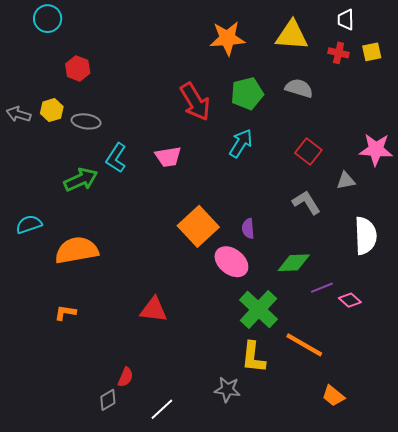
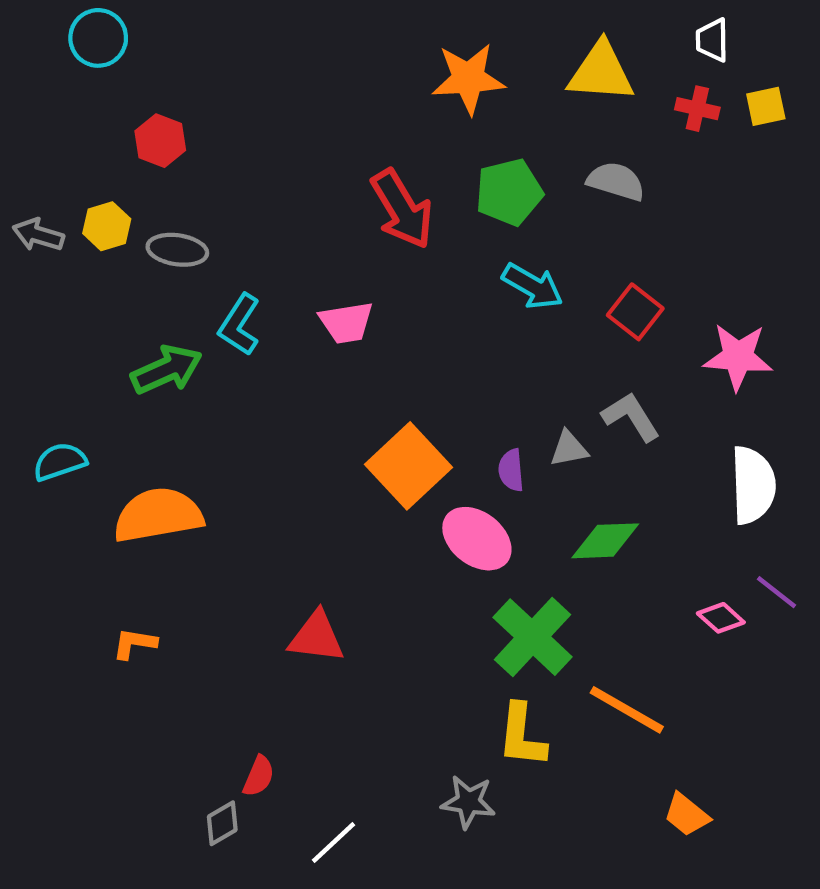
cyan arrow: (241, 143) -> (533, 286), moved, turned 88
pink star: (376, 150) -> (738, 357), moved
gray triangle: (346, 181) -> (569, 449), moved
purple line: (322, 288) -> (776, 592), moved, turned 60

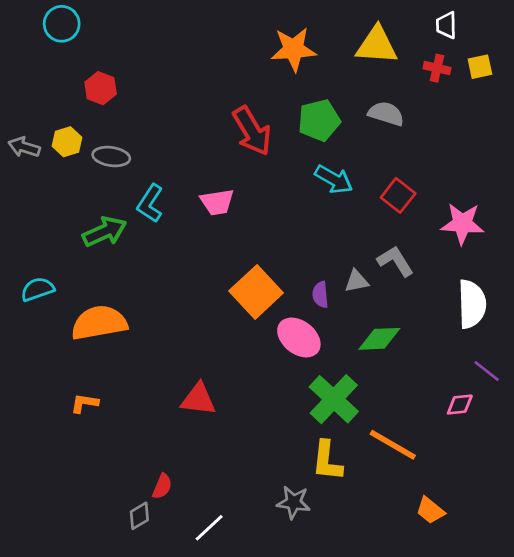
pink diamond: (721, 618) -> (460, 405), moved, turned -48

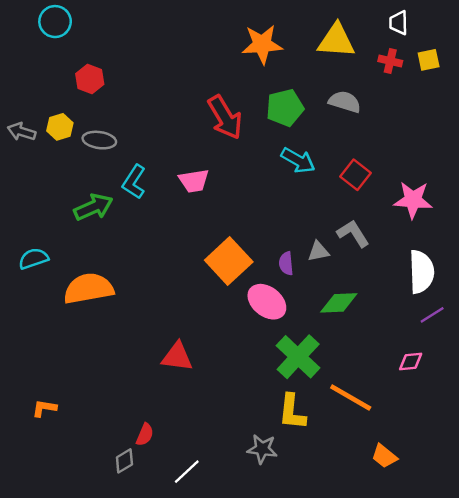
purple line: (487, 371) -> (432, 315), moved, turned -70
orange L-shape: (84, 403) -> (44, 408), moved

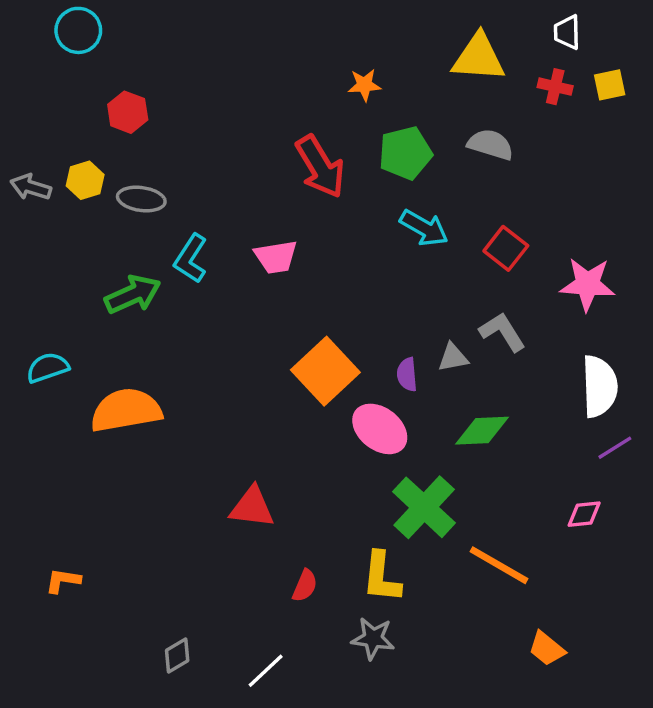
orange star: (262, 44) -> (364, 85), moved, size x0.6
yellow L-shape: (292, 412) -> (381, 577), moved
red semicircle: (145, 435) -> (305, 586), moved

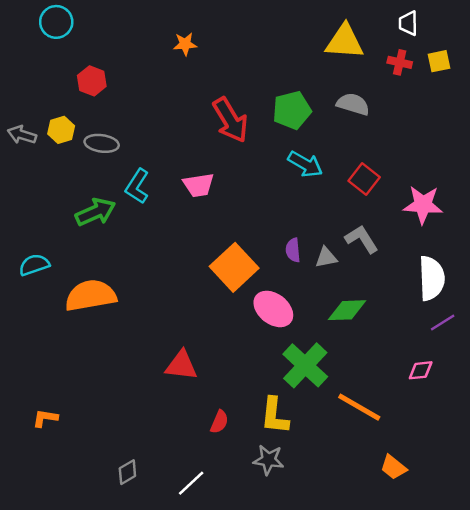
orange star: (364, 85) -> (185, 44), moved
purple semicircle: (407, 374) -> (293, 250), moved

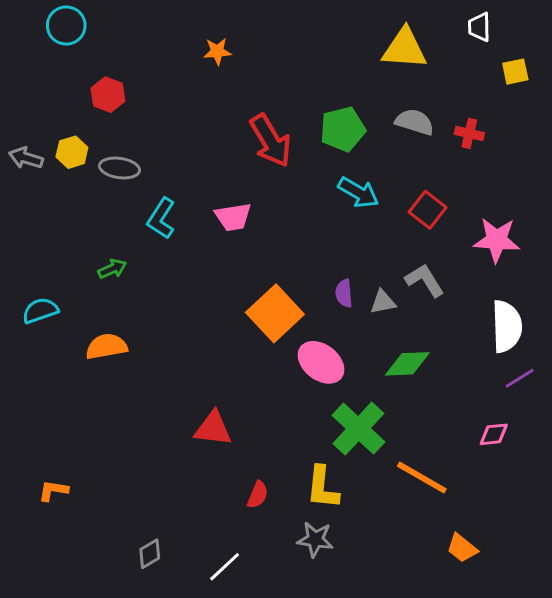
red cross: (400, 62) -> (469, 133), moved
green arrow: (95, 212) -> (112, 269), moved, size x0.6
orange semicircle: (91, 295) -> (107, 347), size x0.7

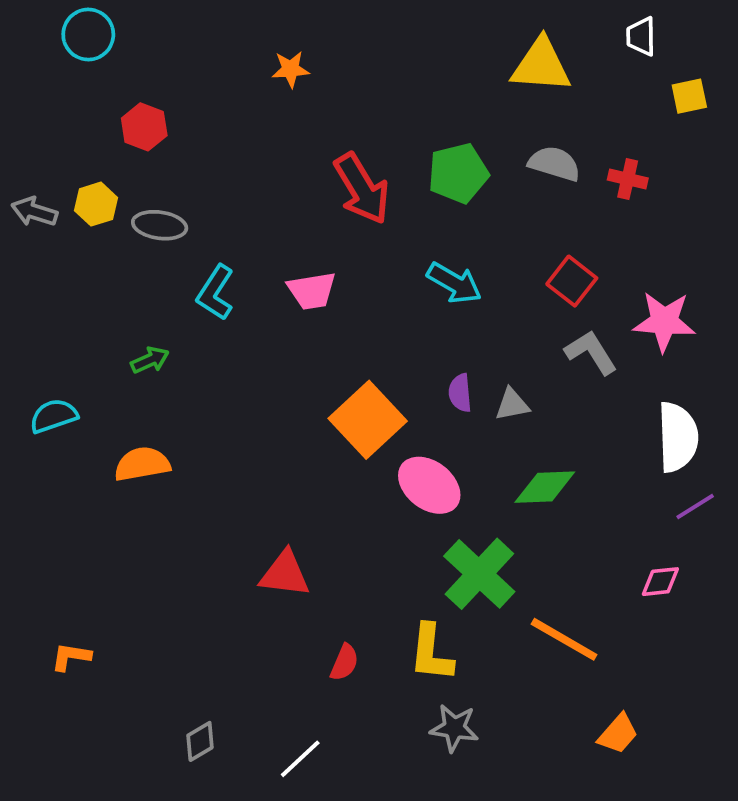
cyan arrow: (358, 192) -> (454, 283), moved
gray L-shape: (425, 280) -> (591, 352), moved
gray star: (315, 539) -> (454, 728), moved
orange trapezoid: (462, 548) -> (618, 734), turned -88

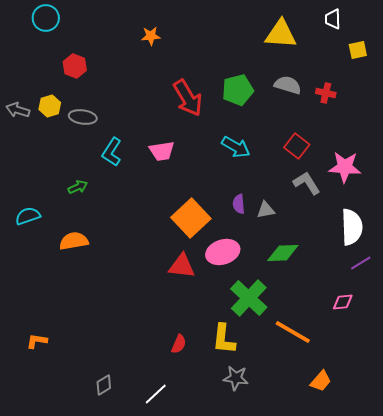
pink ellipse: (429, 485) -> (223, 252), turned -56
red triangle: (285, 574) -> (182, 266), moved

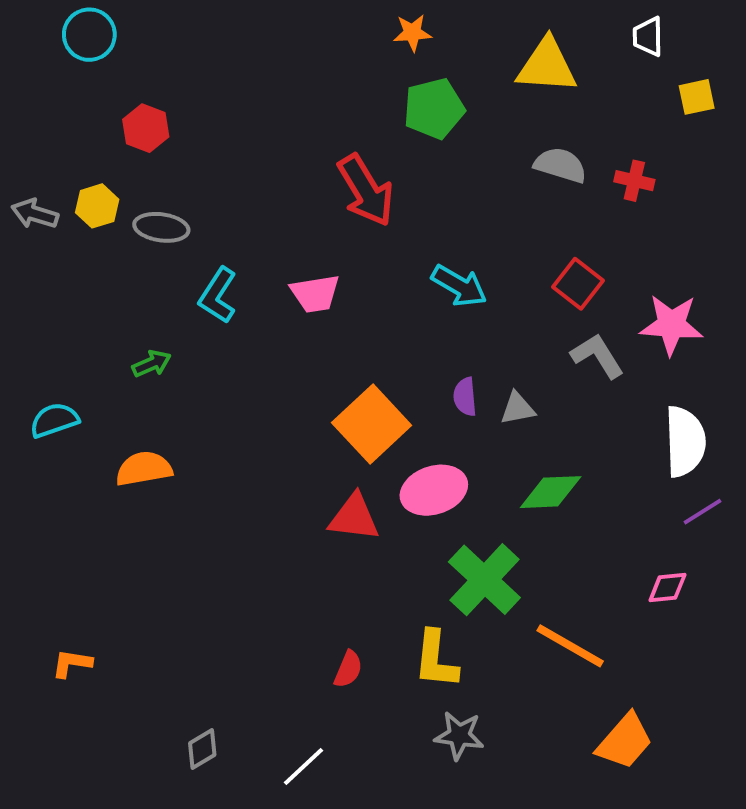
orange star: (151, 36) -> (412, 33), moved
green pentagon: (238, 90) -> (434, 109), moved
orange trapezoid: (321, 381) -> (625, 741), size x1.4

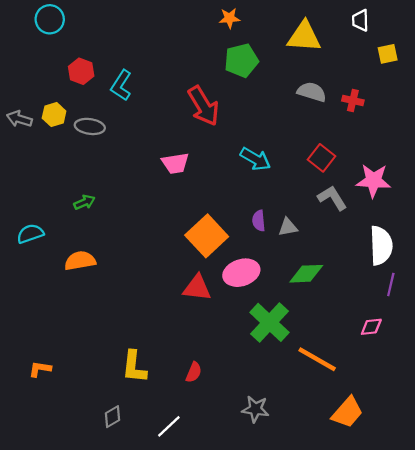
cyan L-shape: (218, 295) -> (121, 85), moved
purple line: (703, 512) -> (391, 285), turned -45
yellow L-shape: (436, 660) -> (134, 367), moved

